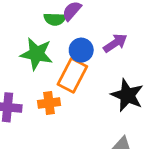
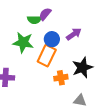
black star: (127, 95) -> (82, 67), turned 30
orange cross: (49, 103) -> (61, 78), moved

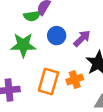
purple arrow: (74, 34) -> (82, 38), moved
orange rectangle: (47, 56) -> (48, 82), moved

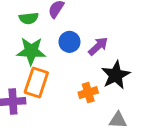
green semicircle: (32, 16) -> (29, 18), moved
orange rectangle: (48, 82) -> (36, 83), moved

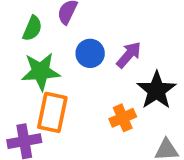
green semicircle: (29, 18) -> (32, 28), turned -54

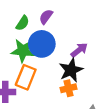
blue circle: (90, 53) -> (42, 44), moved, size x1.5
black star: (156, 90) -> (71, 70), moved

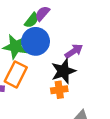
green semicircle: (23, 23) -> (32, 20), moved

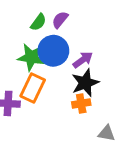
green semicircle: (32, 20) -> (38, 22), moved
purple arrow: (74, 51) -> (83, 60), moved

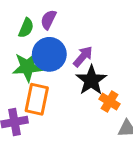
orange cross: (81, 104) -> (110, 101), moved, turned -36

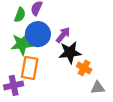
black star: (91, 80) -> (70, 52), turned 30

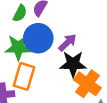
orange cross: (84, 68) -> (87, 84), size x1.5

